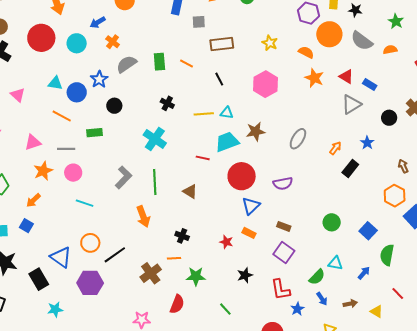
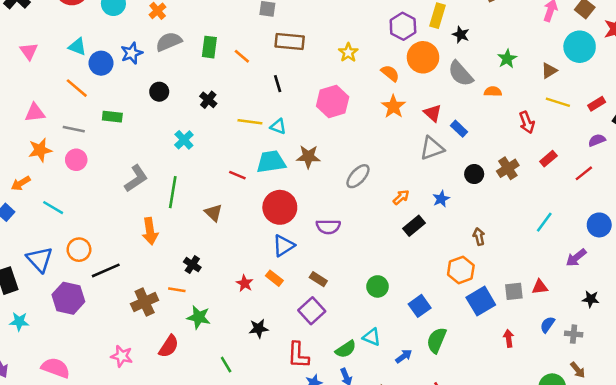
black circle: (114, 106) -> (159, 92), moved
cyan cross: (155, 139) -> (184, 140), size x0.7
cyan line: (85, 203) -> (53, 208), moved

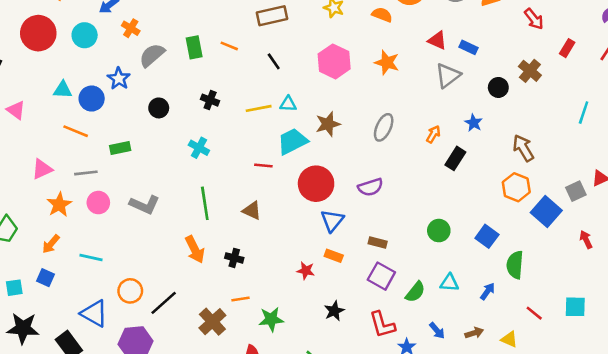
orange star: (393, 107) -> (387, 63), moved
gray L-shape: (136, 178) -> (145, 205), moved, turned 76
brown arrow: (479, 237) -> (523, 148), size x1.5
black cross: (192, 265) -> (234, 258), moved
green semicircle: (346, 349) -> (415, 292), moved

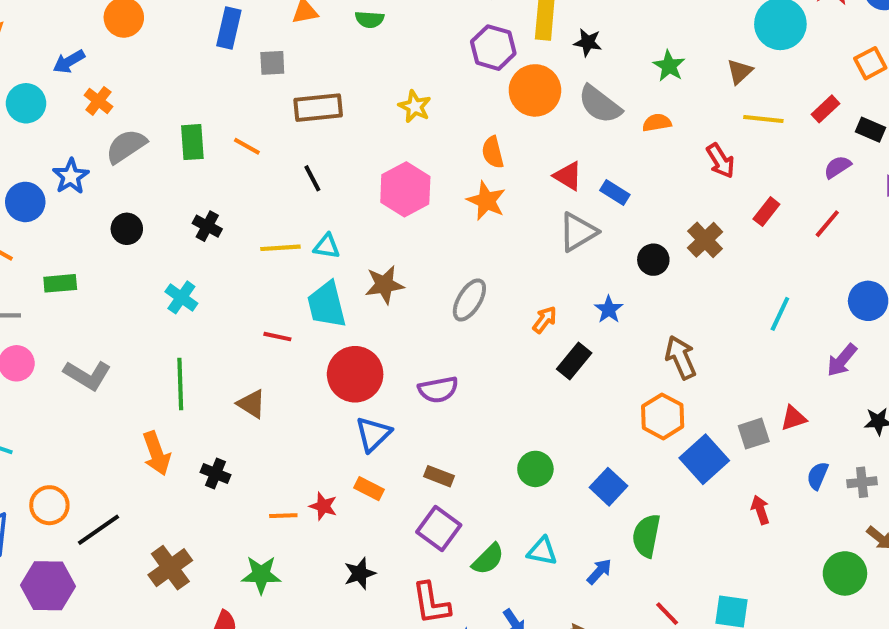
orange semicircle: (382, 15) -> (493, 152), moved, turned -132
cyan trapezoid: (293, 141) -> (327, 305), turned -84
orange line: (240, 299) -> (283, 516), moved

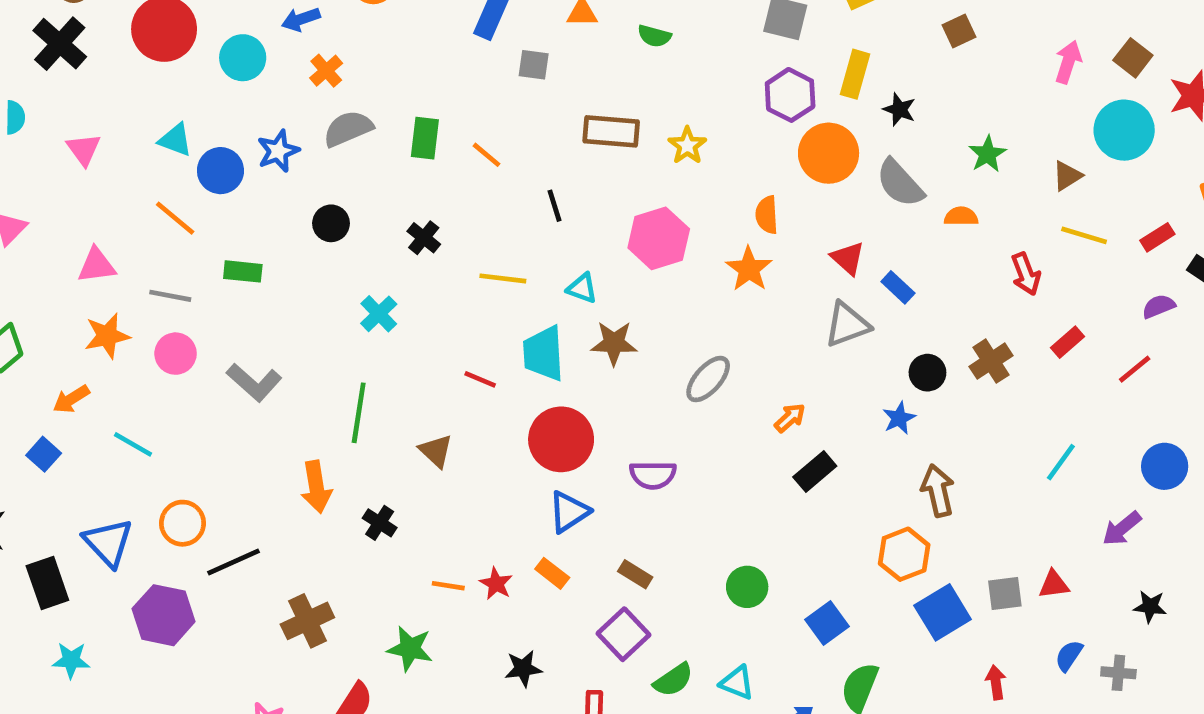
brown rectangle: (318, 108) -> (611, 131), moved
cyan triangle: (327, 246) -> (582, 288), moved
blue star: (609, 309) -> (899, 418), moved

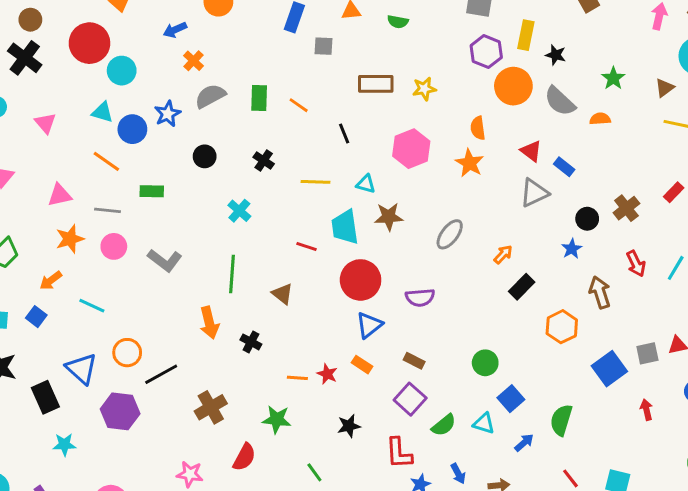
cyan circle: (243, 58) -> (122, 71), moved
yellow star: (687, 146) -> (424, 89), turned 30
red arrow: (1026, 274) -> (636, 264), moved
orange hexagon: (904, 554) -> (562, 327), moved
blue square: (827, 623) -> (511, 399), moved

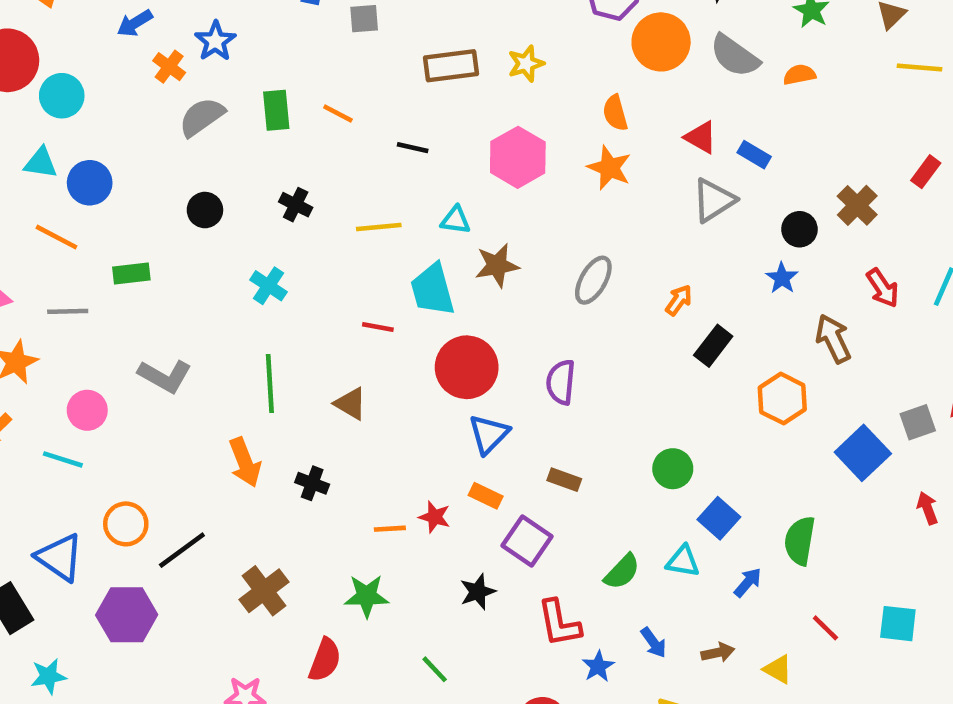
blue star: (168, 114) -> (215, 41), moved
black line: (344, 134) -> (413, 148), turned -48
pink circle: (114, 246) -> (87, 410), moved
purple semicircle: (420, 297) -> (561, 382), turned 108
purple square: (410, 399) -> (527, 541), moved

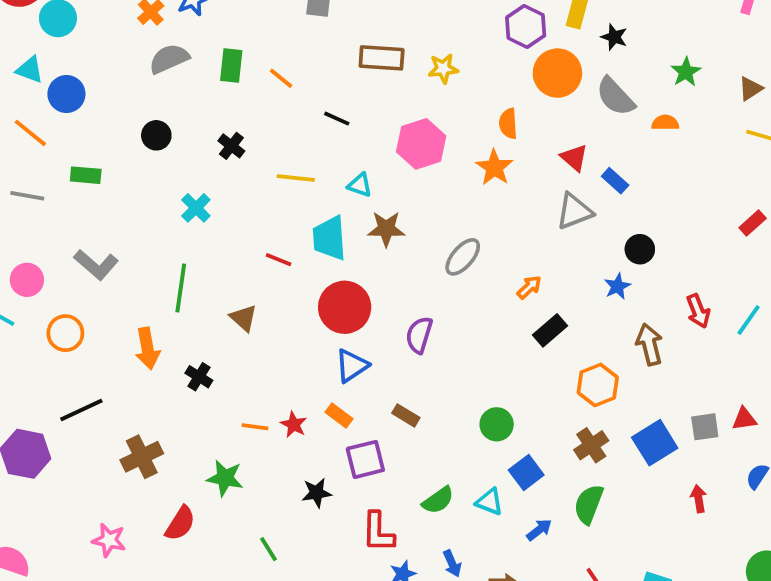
brown cross: (857, 205) -> (591, 445), moved
orange circle: (126, 524) -> (65, 333), moved
purple square: (527, 541) -> (365, 459), turned 30

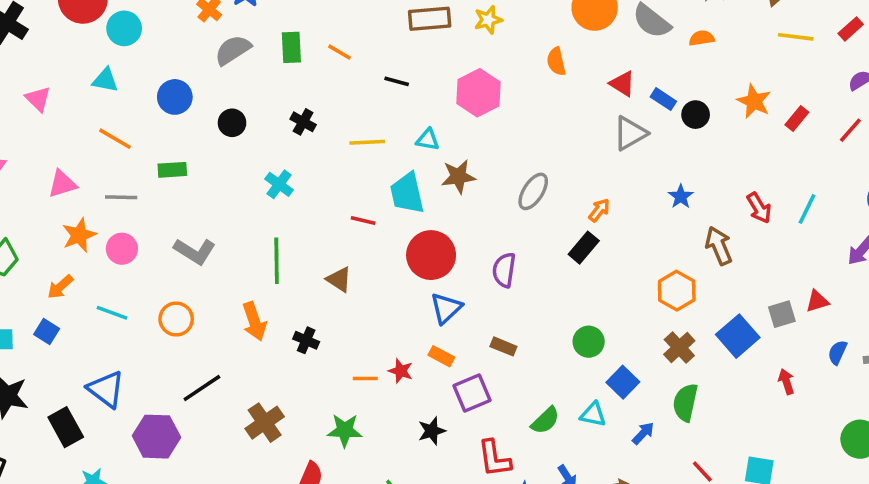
blue circle: (66, 94) -> (175, 97), moved
orange star: (494, 168) -> (754, 101), moved
black circle: (640, 249) -> (696, 115), moved
pink circle: (27, 280) -> (122, 249), moved
black rectangle: (550, 330) -> (584, 248), moved

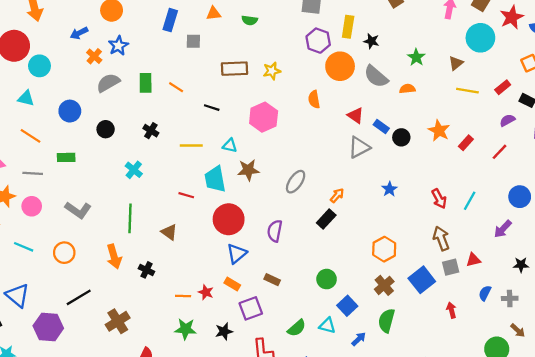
brown arrow: (719, 246) -> (441, 238), moved
green star: (345, 430) -> (185, 329), moved

